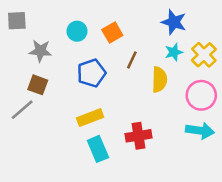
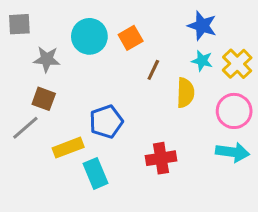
cyan circle: (77, 31) -> (89, 36), size x1.5
cyan star: (174, 52) -> (202, 61), turned 30
blue pentagon: (91, 73) -> (106, 122), moved
yellow rectangle: (90, 118) -> (68, 148), moved
cyan rectangle: (98, 149) -> (95, 173), moved

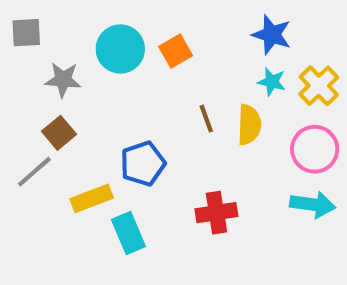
brown line: (153, 70) -> (206, 119), moved, turned -45
brown square: (44, 99) -> (59, 133), turned 30

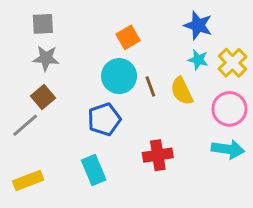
gray square: (26, 33) -> (43, 24), moved
cyan circle: (120, 49) -> (119, 76), moved
yellow semicircle: (249, 125) -> (182, 91), turned 152
yellow rectangle: (92, 198) -> (28, 180), moved

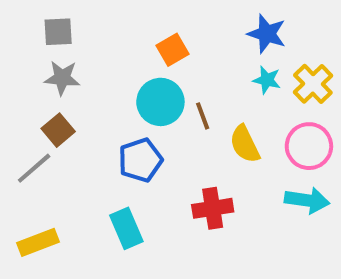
yellow semicircle: (182, 91) -> (245, 144), moved

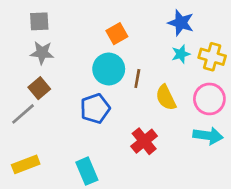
cyan star: (267, 80) -> (181, 54), turned -30
yellow cross: (313, 84) -> (212, 57), turned -30
brown line: (203, 116) -> (137, 79), turned 30
red cross: (213, 208) -> (144, 141), turned -30
cyan rectangle: (126, 228) -> (87, 171), moved

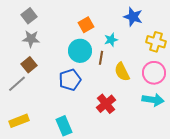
gray square: (39, 21) -> (29, 16), turned -35
cyan star: (181, 54) -> (111, 40), moved

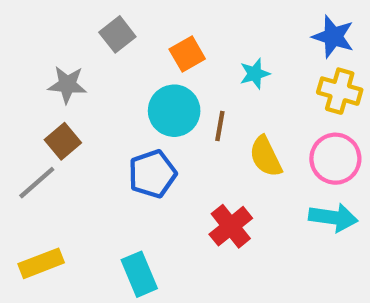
gray square: (29, 16) -> (117, 34), moved
blue star: (133, 17) -> (333, 37), moved
cyan star: (111, 40) -> (255, 74), moved

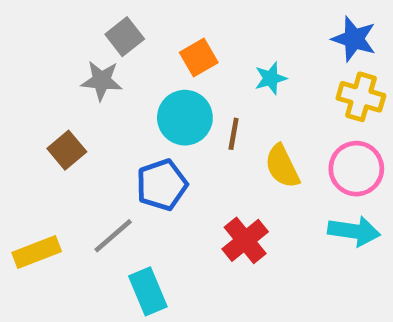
gray star: (67, 85) -> (102, 81), moved
gray line: (37, 183) -> (113, 236), moved
yellow rectangle: (41, 263) -> (37, 252), moved

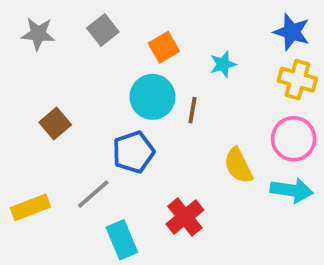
gray star: (102, 81) -> (38, 34), moved
yellow semicircle: (282, 166) -> (238, 165), moved
red cross: (245, 240) -> (185, 217), moved

